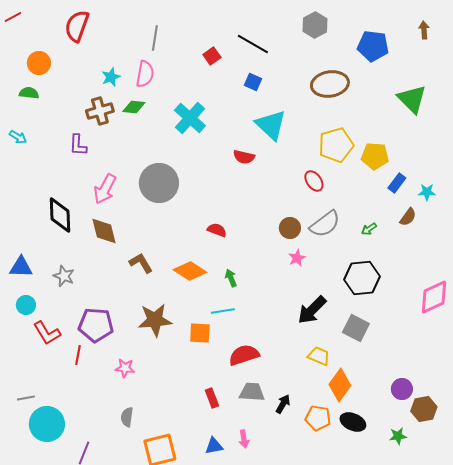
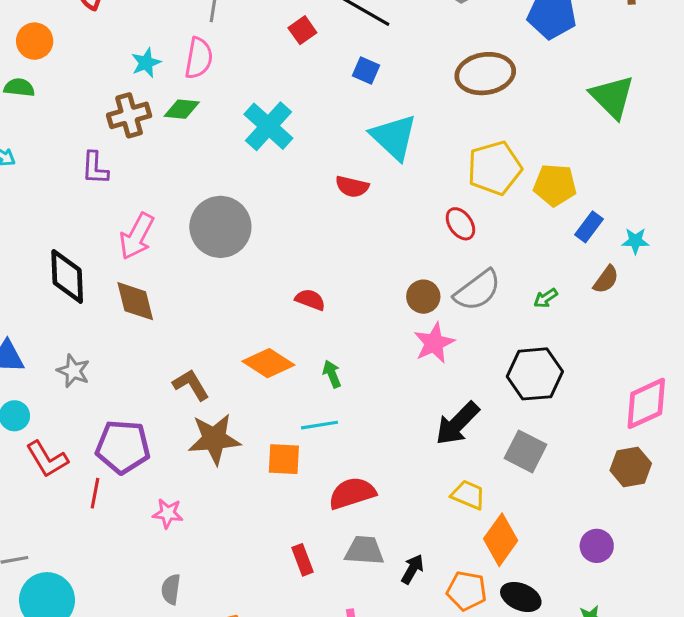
pink star: (297, 258) -> (434, 343), size x1.5
brown L-shape: (141, 263) -> (191, 385), moved
brown hexagon: (424, 409) -> (631, 467), moved

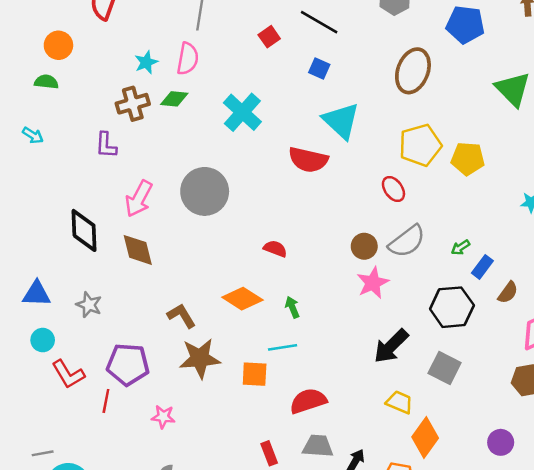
brown ellipse: (485, 74) -> (413, 71), turned -60
red semicircle: (352, 187) -> (308, 160), size x1.5
blue rectangle: (589, 227) -> (482, 267), moved
brown semicircle: (606, 280) -> (508, 293), moved

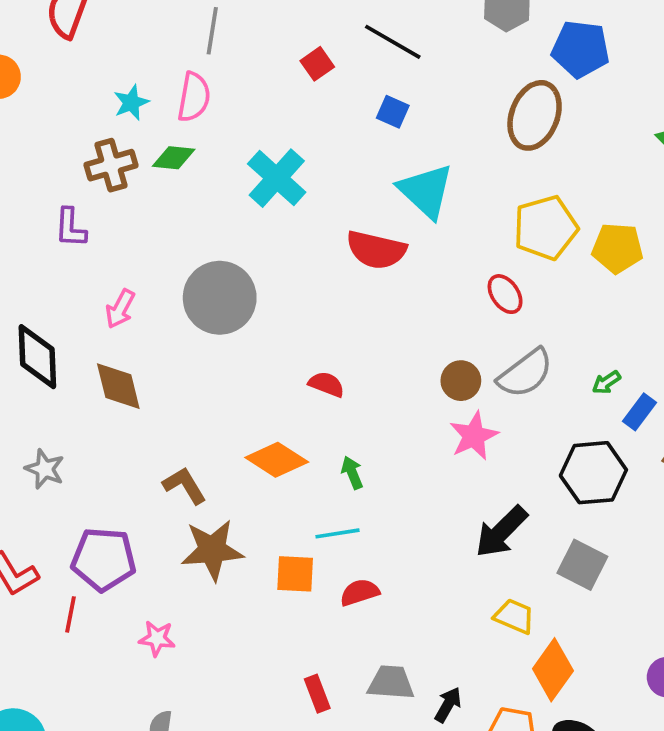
blue pentagon: (465, 25) -> (581, 49), moved
pink arrow: (139, 199) -> (120, 309), size x0.7
red semicircle: (308, 401) -> (360, 592), moved, size x0.7

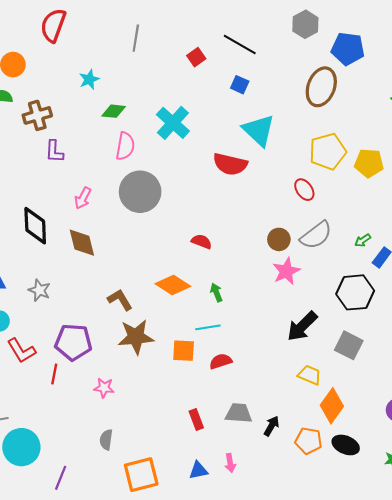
pink semicircle: (194, 97) -> (125, 146), moved
brown cross: (111, 165) -> (37, 115), moved

